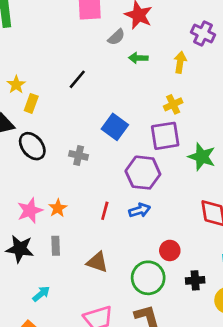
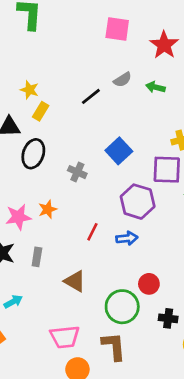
gray semicircle: (116, 37) -> (122, 80), moved
yellow star: (16, 85) -> (29, 90), turned -30
black ellipse: (32, 146) -> (33, 154), turned 48
orange star: (58, 208) -> (48, 209), moved

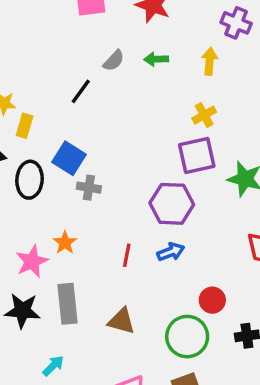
blue square: (119, 151) -> (69, 158), moved
gray rectangle: (37, 257) -> (68, 304), size x1.6

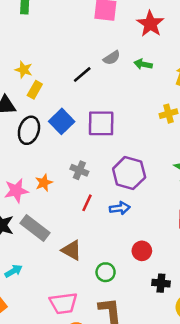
purple square: (197, 156) -> (101, 123), moved
gray cross: (89, 188) -> (79, 170), moved
gray rectangle: (68, 304) -> (35, 228), turned -60
green circle: (187, 337) -> (106, 272), moved, size x0.6

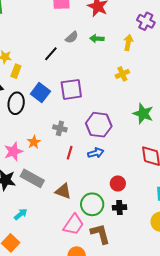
green circle: (106, 272) -> (92, 204), size x1.5
black cross: (161, 283) -> (119, 207), moved
pink trapezoid: (63, 303) -> (74, 225), moved, turned -40

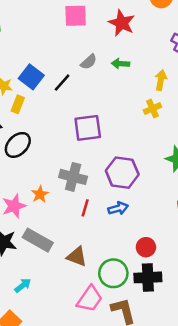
yellow arrow: (128, 42) -> (161, 80), moved
blue square: (40, 93) -> (31, 77), moved
black ellipse: (16, 103) -> (18, 145), turned 35
gray cross: (60, 128) -> (73, 177), size x1.5
black cross: (119, 207) -> (148, 277), size x1.5

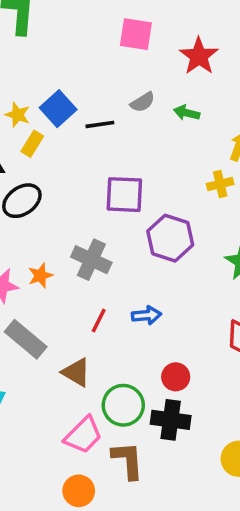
black line: (62, 83) -> (100, 124), turned 30
purple hexagon: (122, 173) -> (170, 238), moved
red line: (85, 208) -> (99, 321), moved

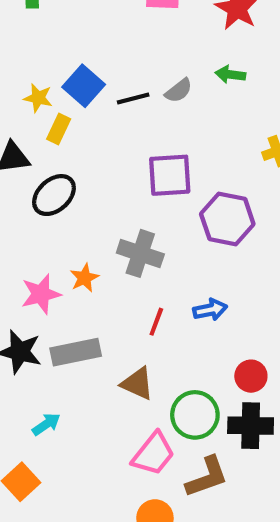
gray semicircle: (143, 102) -> (179, 91), moved
gray rectangle: (26, 339) -> (76, 352), turned -45
brown L-shape: (128, 460) -> (207, 477), turned 81

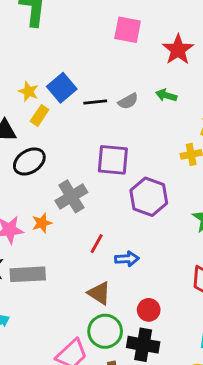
gray cross: (140, 253) -> (71, 196), moved, turned 32
red line: (156, 322) -> (97, 244), moved
brown triangle: (137, 384) -> (99, 293), moved

